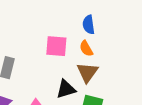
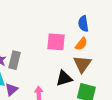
orange semicircle: (86, 49) -> (81, 44), turned -112

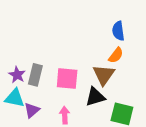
pink square: (56, 42) -> (67, 78), moved
brown triangle: (82, 64) -> (104, 75), moved

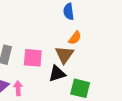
blue semicircle: (118, 31) -> (69, 12), moved
pink arrow: (65, 115) -> (18, 88), moved

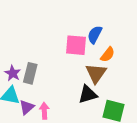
blue semicircle: (69, 12) -> (95, 35), moved, turned 35
pink square: (33, 58) -> (76, 45), moved

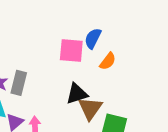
brown triangle: (96, 73) -> (90, 108), moved
black triangle: (88, 94) -> (77, 94), moved

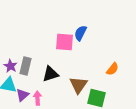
orange semicircle: (108, 61) -> (112, 69), moved
black triangle: (77, 94) -> (50, 74), moved

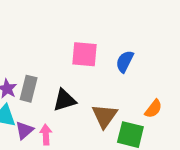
blue semicircle: (80, 33) -> (125, 61), moved
orange semicircle: (112, 69) -> (153, 109), moved

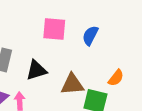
brown triangle: (105, 116) -> (72, 84), turned 50

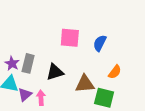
orange semicircle: (116, 78) -> (115, 72), moved

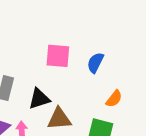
brown triangle: (85, 84) -> (59, 119), moved

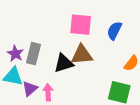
brown triangle: (59, 119) -> (82, 55), moved

